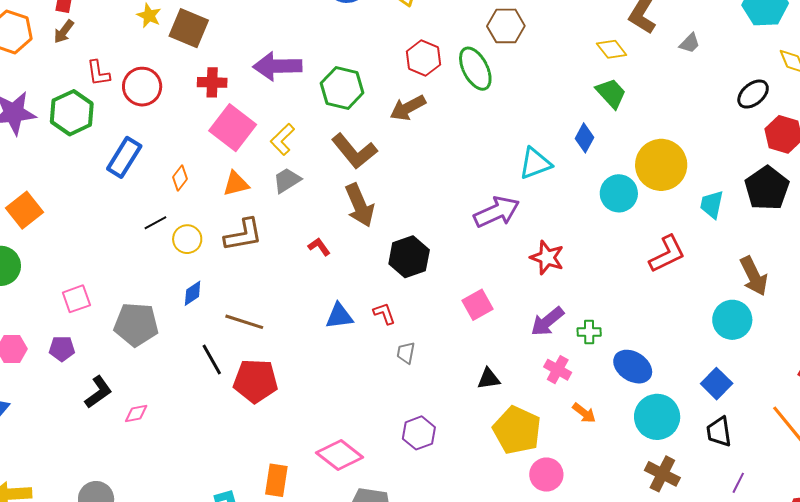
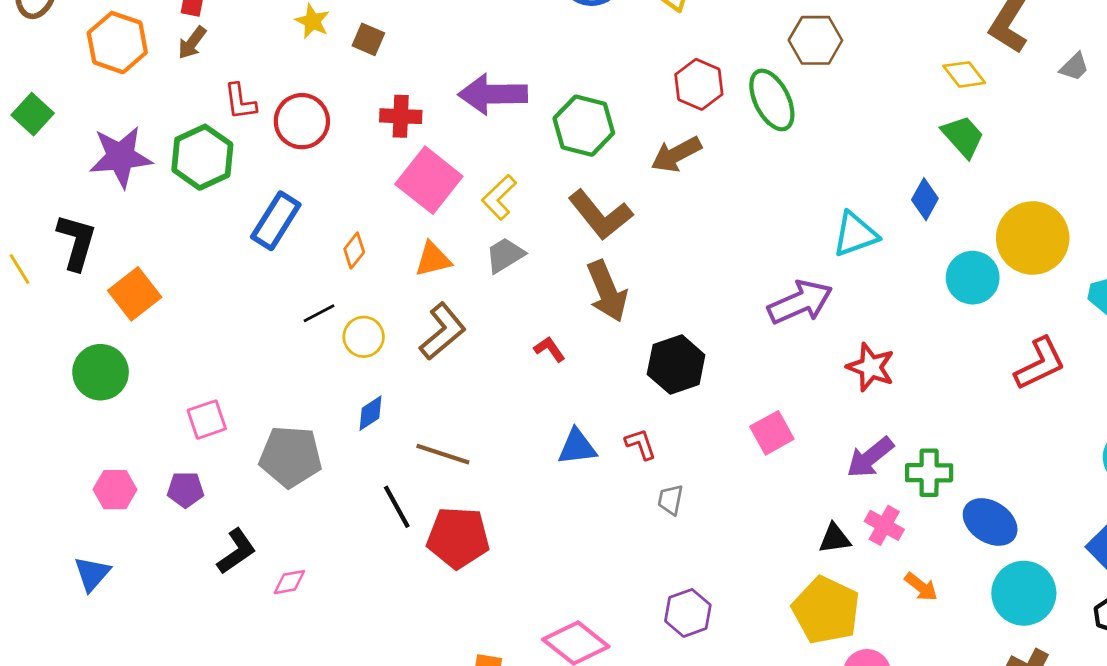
brown square: (189, 28) -> (368, 39), size x0.6
brown L-shape: (243, 235) -> (443, 331), turned -30
green cross: (589, 332) -> (929, 473), size x1.4
black triangle: (489, 379) -> (835, 538), moved

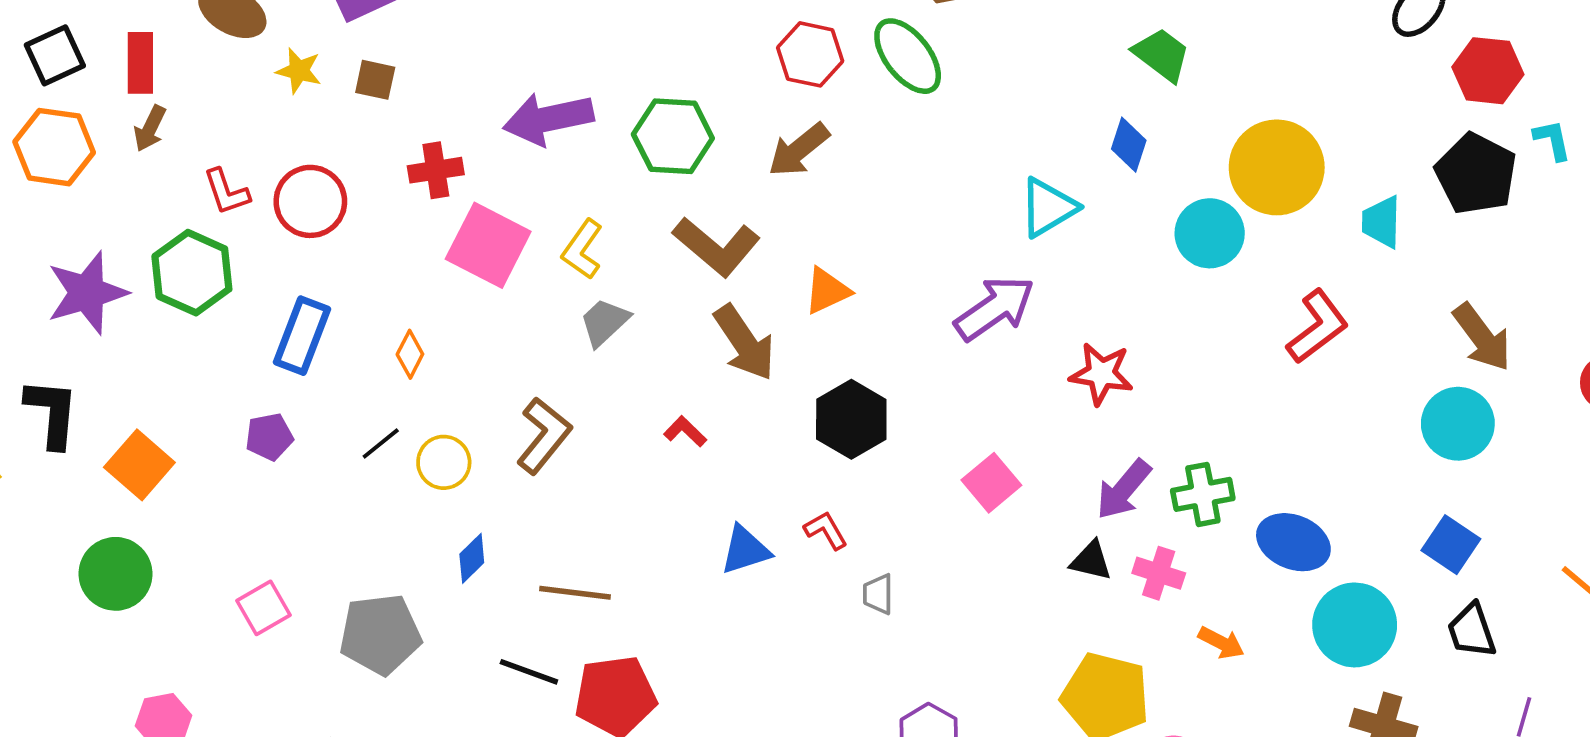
orange triangle: (433, 259) -> (827, 291), moved
purple pentagon: (186, 490) -> (269, 437), moved
black line: (397, 507) -> (529, 672), turned -30
black triangle: (835, 538) -> (1091, 561), moved, turned 32

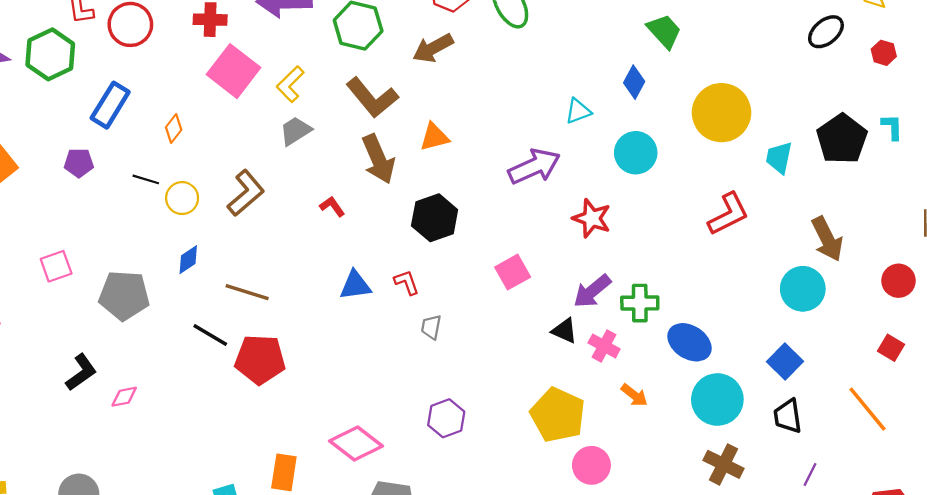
red hexagon: (1488, 71) -> (884, 53), moved, size x0.6
cyan triangle: (1048, 207) -> (578, 111), size x0.7
cyan circle: (1210, 233) -> (636, 153), moved
black line: (381, 443) -> (146, 179), turned 45

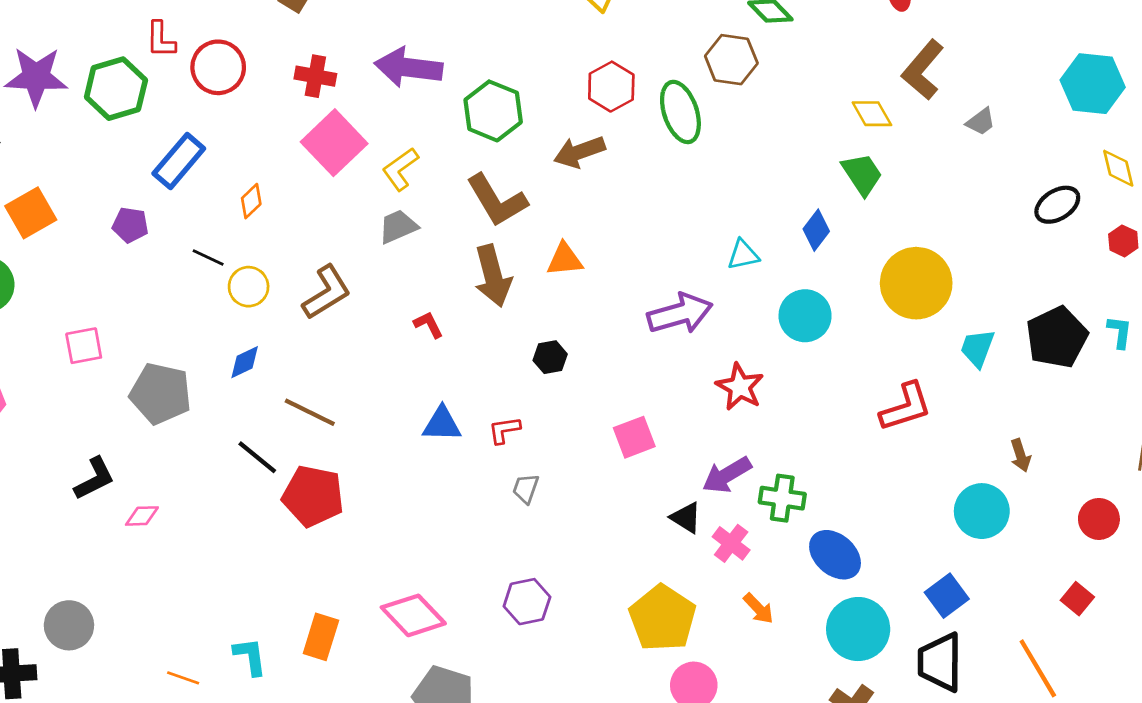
black hexagon: (435, 218) -> (550, 357), size x0.6
brown arrow: (827, 239) -> (1021, 455), size x0.6
red L-shape: (407, 282) -> (504, 430), turned -88
black trapezoid: (788, 416) -> (940, 662), size x1.4

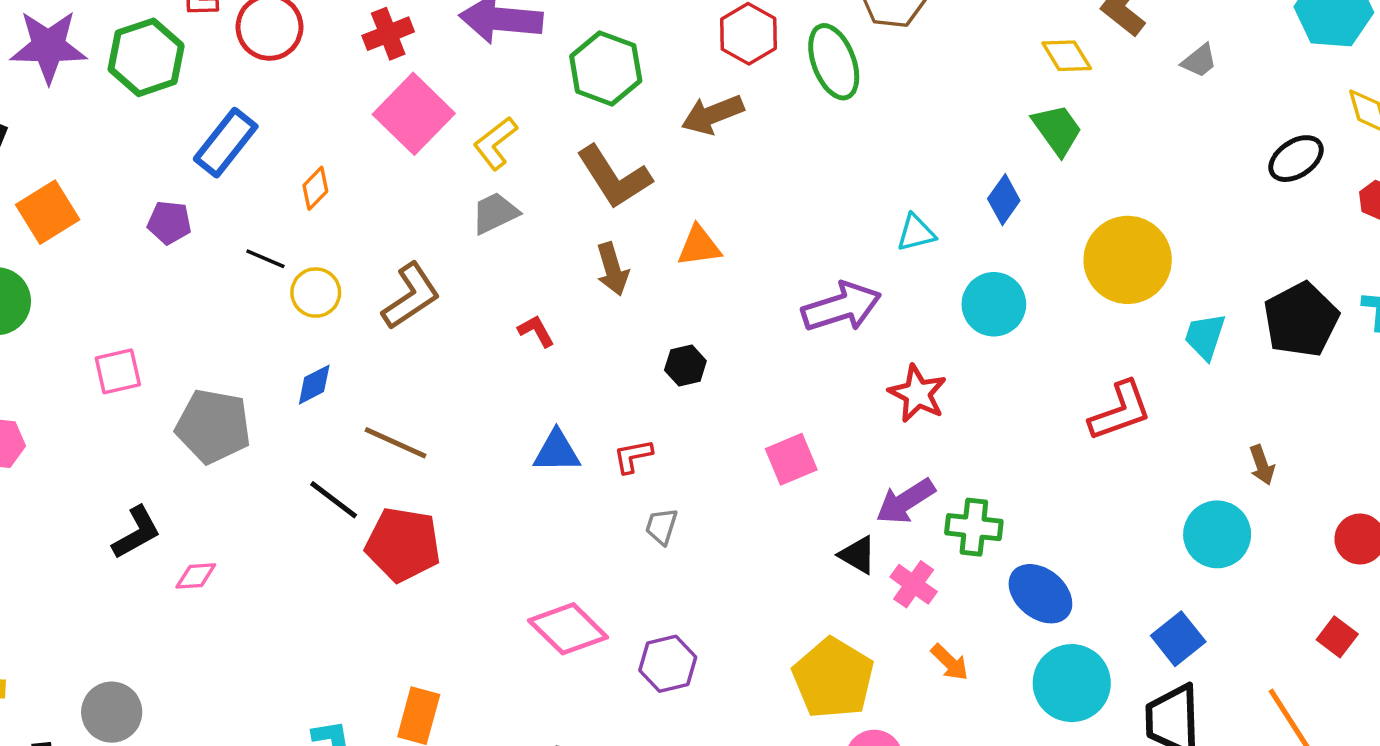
red cross: (315, 76) -> (388, 34), turned -30
brown arrow: (493, 276) -> (612, 269), size x0.7
pink diamond: (413, 615) -> (568, 629), moved

